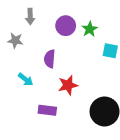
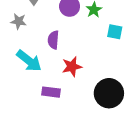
cyan arrow: (26, 79) -> (29, 61), size x1.6

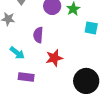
cyan arrow: (29, 61) -> (17, 53), size x0.7
purple rectangle: (51, 92) -> (26, 77), moved

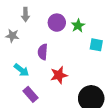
purple rectangle: (26, 77) -> (31, 94), turned 42

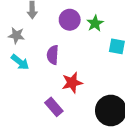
cyan arrow: (21, 70) -> (20, 62), moved
purple rectangle: (31, 94) -> (54, 107), moved

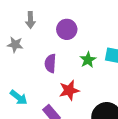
green star: (95, 23) -> (88, 60), moved
cyan arrow: (20, 62) -> (19, 97), moved

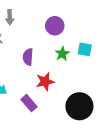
purple circle: (67, 29) -> (55, 26), moved

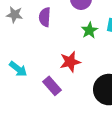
purple semicircle: (28, 57) -> (45, 17), moved

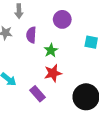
green star: (89, 30) -> (51, 50), moved

